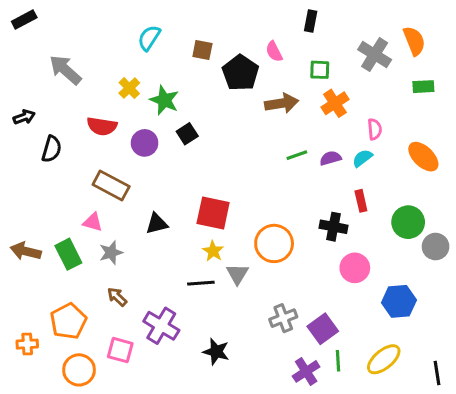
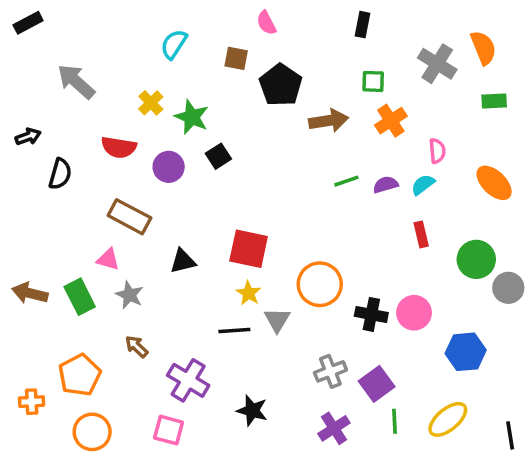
pink semicircle: (274, 51) -> (266, 23), moved
black cross: (333, 227) -> (371, 314), moved
gray star: (111, 253) -> (129, 295), turned -30
pink square: (120, 350) -> (169, 430), moved
purple cross: (306, 371) -> (334, 428), moved

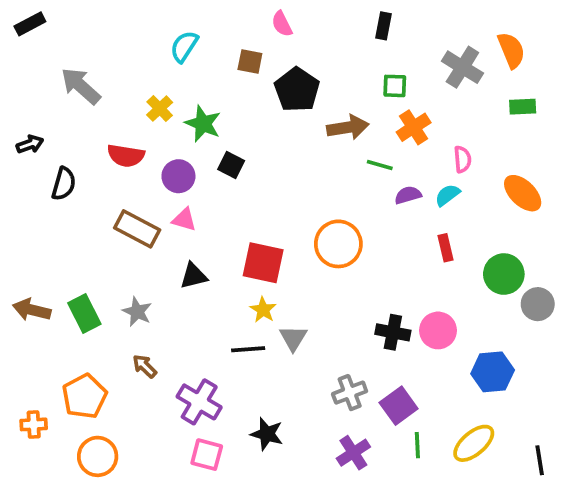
black square: (218, 156) -> (231, 165), turned -30
green line: (346, 181) -> (380, 165), moved, turned 35
pink triangle: (108, 259) -> (184, 219), moved
orange circle: (320, 284) -> (338, 244), moved
pink square: (169, 430) -> (207, 455), moved

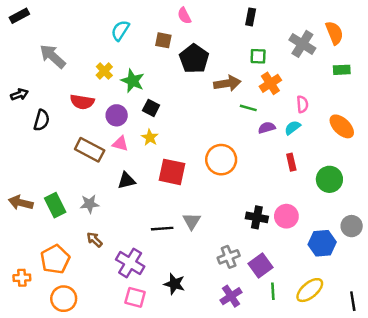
gray circle: (538, 304) -> (352, 226), moved
yellow star: (263, 310) -> (150, 137), moved
gray star: (137, 312) -> (90, 204), turned -30

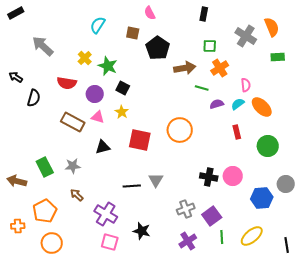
black arrow: (19, 94) -> (16, 77), turned -128
orange ellipse: (342, 126) -> (262, 107), moved
brown arrow: (21, 203) -> (17, 181), moved

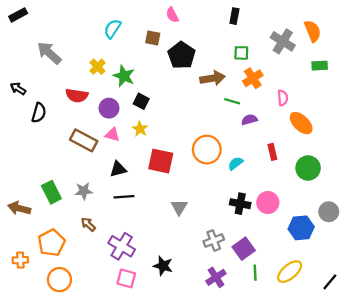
cyan semicircle: (238, 104) -> (236, 163), moved
black line: (132, 186) -> (124, 197), moved
black line: (287, 245) -> (330, 282), turned 49

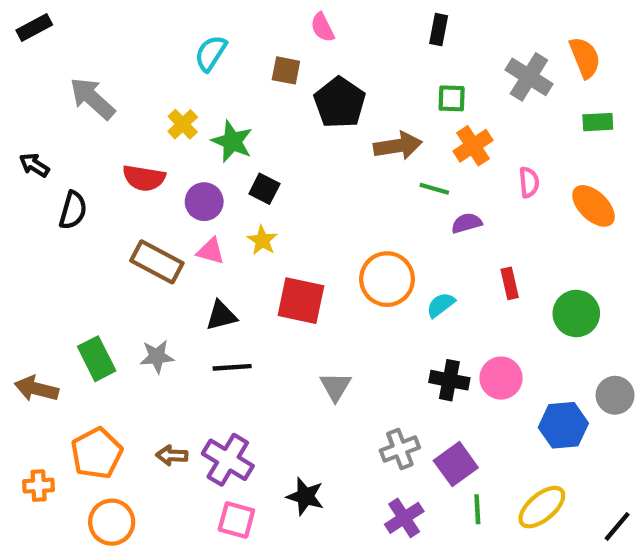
orange ellipse: (301, 123) -> (593, 206), moved
brown arrow: (88, 224) -> (172, 455), moved, turned -42

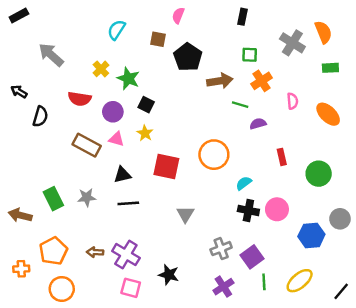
pink semicircle: (322, 27) -> (178, 15), turned 49
cyan semicircle: (441, 305) -> (244, 183), moved

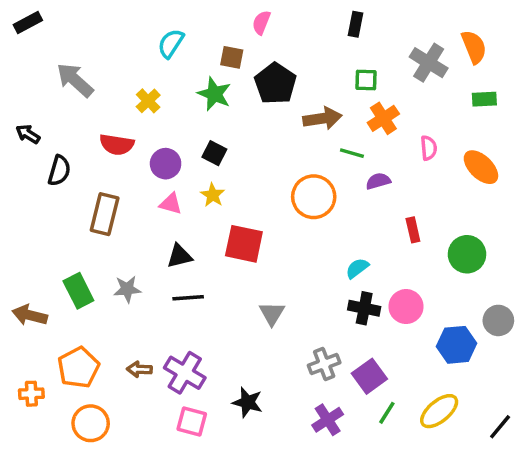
green star: (128, 78) -> (214, 94), moved
brown rectangle: (87, 145) -> (105, 214), moved, turned 76
orange circle: (214, 155) -> (314, 197), moved
green line: (264, 282) -> (387, 413), turned 35

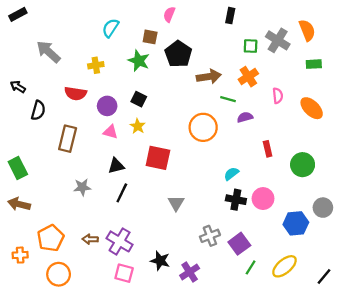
green square: (366, 80) -> (251, 46), moved
yellow cross: (148, 101) -> (96, 65), turned 35
green rectangle: (78, 291) -> (18, 168), moved
black line: (188, 298) -> (122, 193), turned -60
purple cross: (328, 420) -> (190, 272), moved

